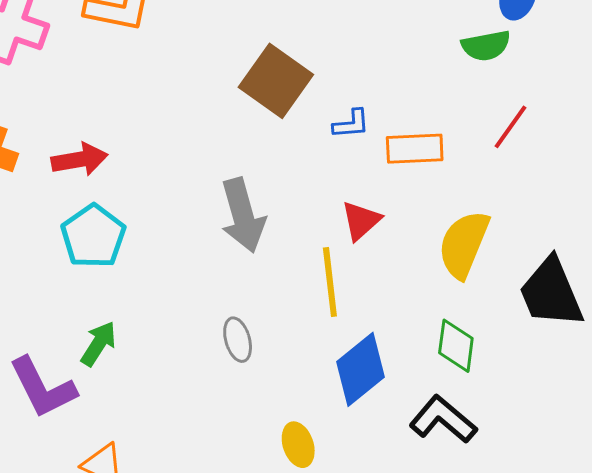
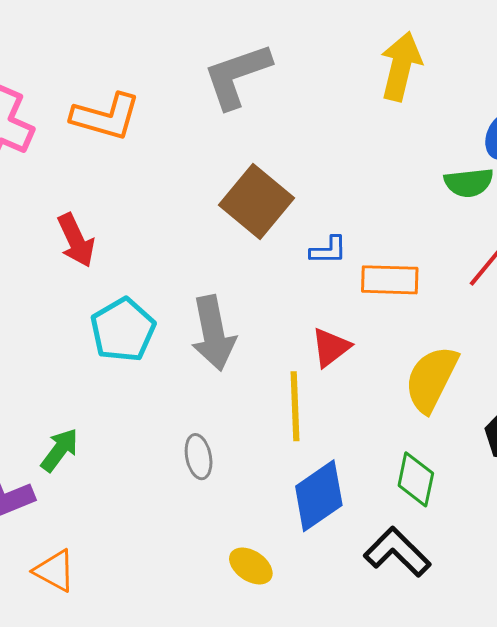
red arrow: (79, 159) -> (76, 240), moved, turned 70
cyan pentagon: (93, 236) -> (123, 330), moved
yellow ellipse: (298, 445) -> (251, 566), turned -42

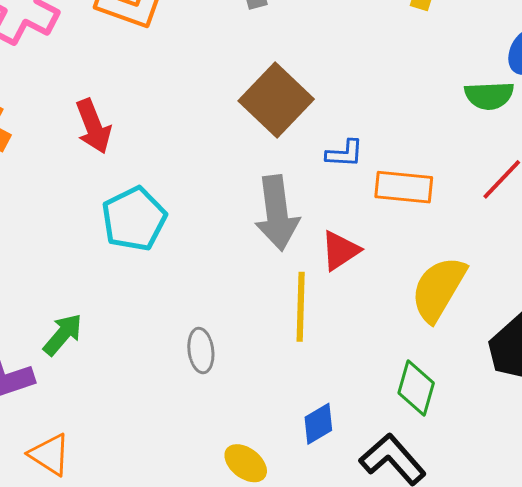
gray arrow: (213, 333) -> (277, 213), moved
blue diamond: (319, 496) -> (318, 424), moved, size x0.6

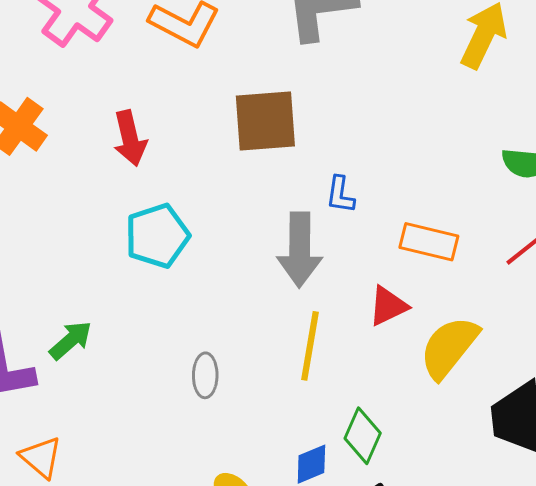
brown square: (276, 100) -> (265, 121), moved, turned 34
blue L-shape: (345, 154) -> (340, 195), moved, turned 87
red triangle: (340, 251) -> (388, 306), moved
green diamond: (416, 388) -> (363, 436), moved

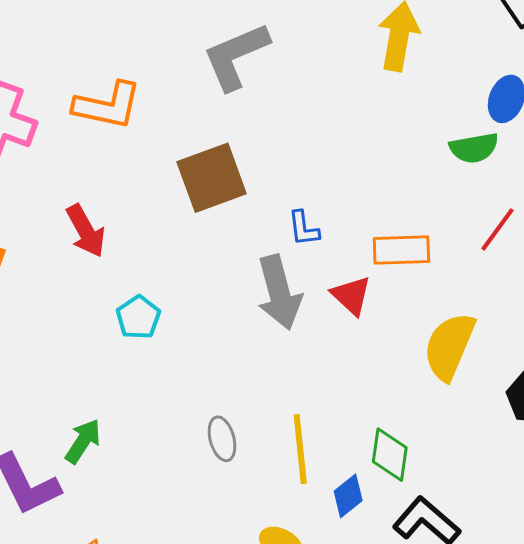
cyan pentagon: (157, 236) -> (138, 317), size x0.7
red triangle: (388, 306) -> (351, 295), moved, turned -36
yellow line: (310, 346) -> (300, 449), moved

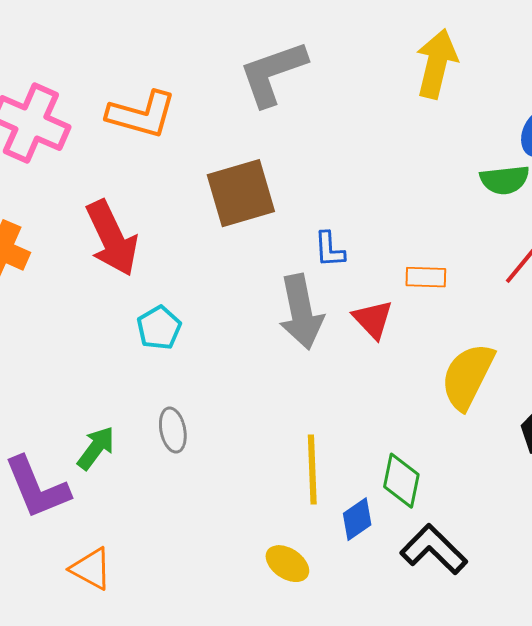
red arrow: (86, 231) -> (112, 238), size x1.4
orange rectangle: (401, 250) -> (426, 277), size x0.7
gray ellipse: (222, 439) -> (173, 430), moved

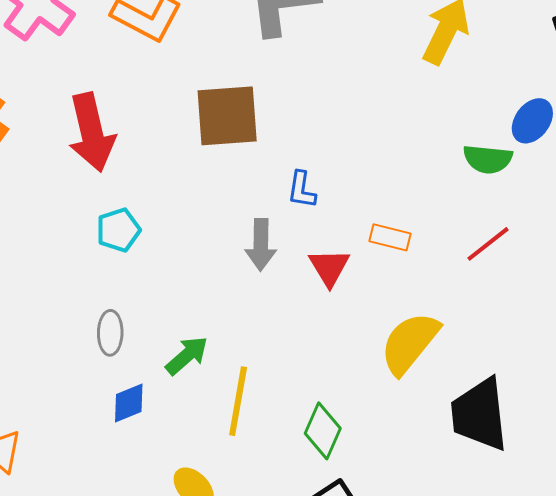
gray arrow: (301, 312) -> (261, 245), size x0.7
green arrow: (96, 448) -> (187, 356), moved
blue diamond: (357, 519) -> (129, 403), moved

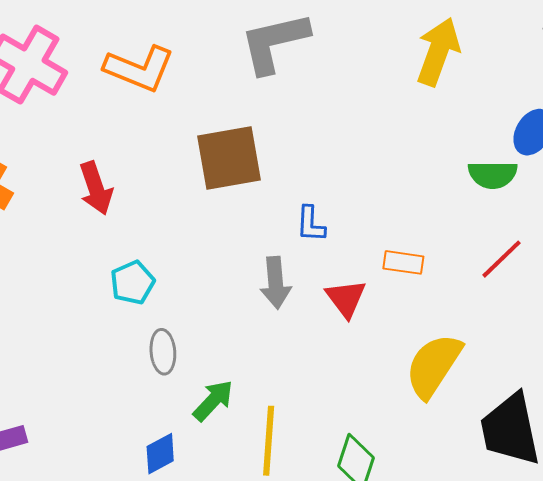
red arrow: (92, 132) -> (96, 188), size x0.7
gray ellipse: (110, 333) -> (163, 352), moved

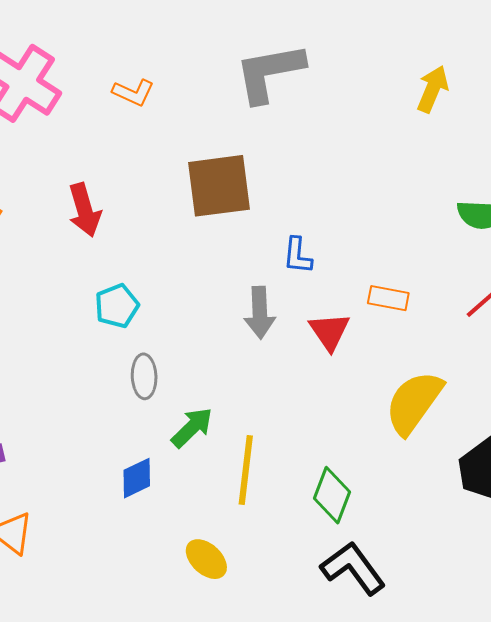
yellow arrow: (438, 52) -> (433, 89), size x0.7
orange L-shape: (139, 69) -> (133, 93), size x0.6

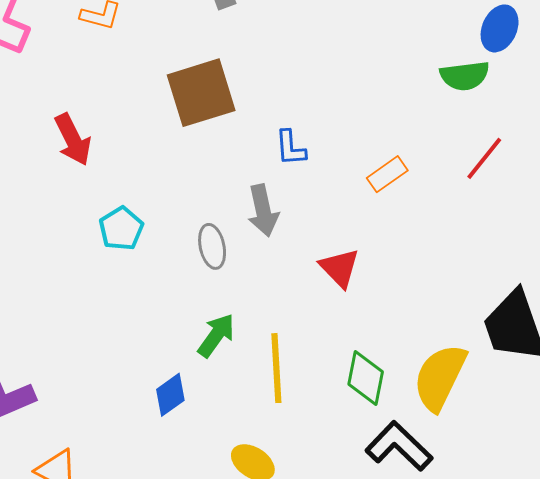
orange rectangle: (388, 298) -> (387, 174), turned -36
red triangle: (329, 331) -> (340, 268), moved
gray ellipse: (144, 376) -> (212, 246), moved
yellow semicircle: (414, 403) -> (440, 377), moved

